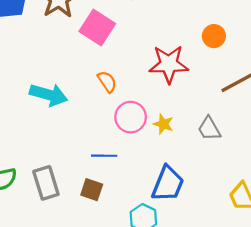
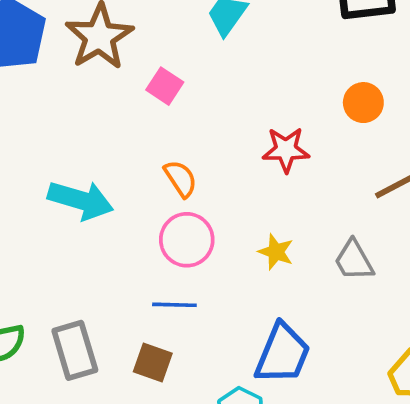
pink square: (97, 27) -> (165, 86), size x0.6
red star: (169, 64) -> (286, 150), size x0.7
pink circle: (131, 117) -> (187, 240), moved

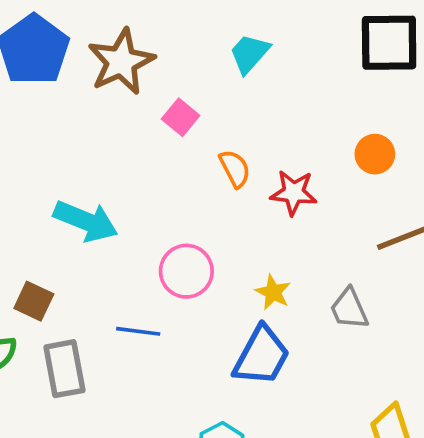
orange semicircle: (181, 179) -> (235, 169), moved
blue line: (174, 305) -> (138, 331), moved
blue trapezoid: (283, 354) -> (262, 356), moved
brown square: (153, 363) -> (34, 301), moved

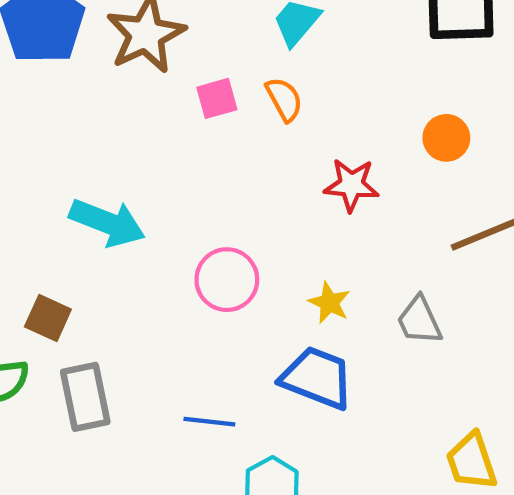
pink square: (181, 117) -> (217, 98), turned 36
orange semicircle: (235, 169) -> (284, 99), moved
blue line: (138, 331) -> (209, 422), moved
blue trapezoid: (262, 356) -> (317, 378), turned -96

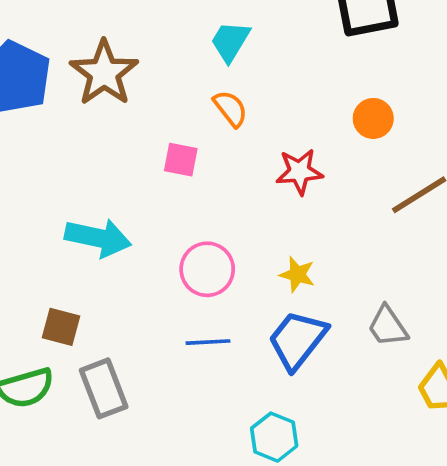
pink square: (217, 98) -> (181, 160), moved, turned 36
gray trapezoid: (419, 320) -> (388, 326), moved
blue trapezoid: (317, 378) -> (297, 340), turned -64
blue line: (209, 422) -> (208, 342), moved

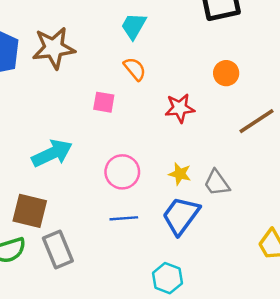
brown star: (104, 73) -> (54, 48), turned 30
cyan arrow: (98, 238) -> (52, 153), turned -36
gray trapezoid: (388, 326) -> (217, 183), moved
brown square: (61, 327) -> (30, 211), size x1.4

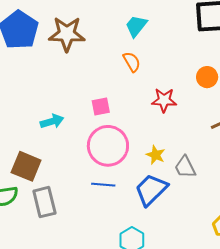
pink square: (104, 102) -> (101, 106), moved, turned -30
cyan arrow: (52, 153) -> (52, 121), size x0.7
pink circle: (122, 172) -> (108, 146), size x1.4

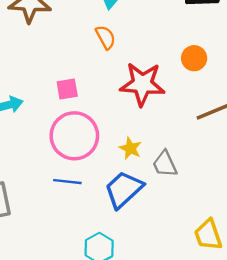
red star: (164, 100) -> (142, 84), size x1.5

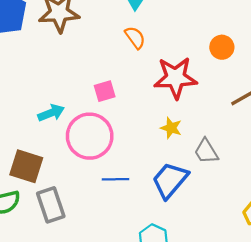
pink circle: (74, 136) -> (90, 136), moved
yellow star: (130, 148) -> (171, 128), moved

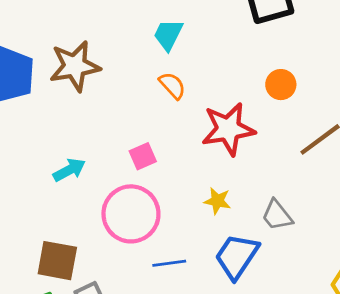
cyan arrow: (51, 113) -> (69, 170), moved
yellow star: (171, 128) -> (217, 201), moved

